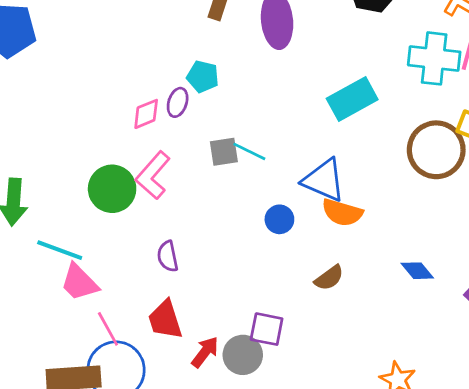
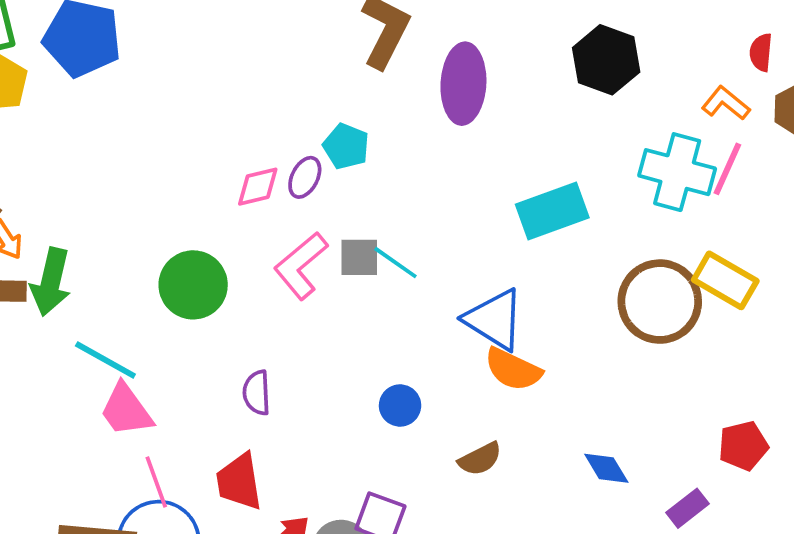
pink L-shape: (153, 175) -> (301, 266), moved
blue circle: (279, 219) -> (400, 405), moved

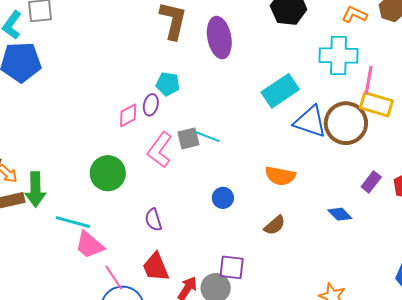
pink line: (727, 169) -> (369, 80), moved
blue triangle: (494, 320) -> (310, 122), moved
blue circle: (400, 405) -> (223, 198), moved
purple rectangle: (688, 508) -> (371, 182), moved

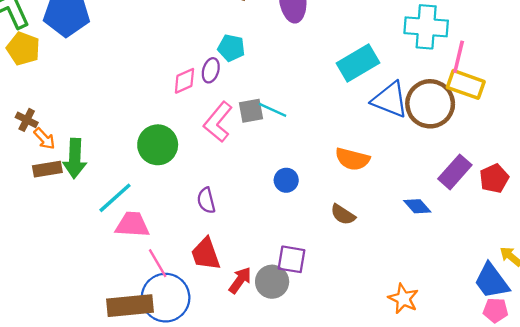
purple rectangle: (371, 182) -> (455, 172), size x1.4
cyan line: (73, 222) -> (115, 198), turned -60
brown semicircle: (275, 225) -> (343, 215), turned 70
pink trapezoid: (90, 245) -> (132, 225), turned 140

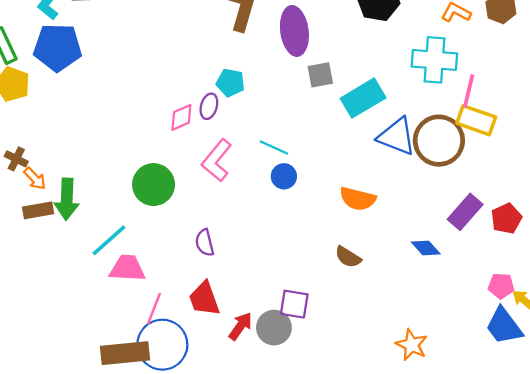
gray square: (251, 111) -> (320, 75), moved
blue circle: (286, 180) -> (284, 176), moved
pink line: (158, 263) -> (154, 309), turned 52
pink pentagon: (495, 310) -> (501, 286), moved

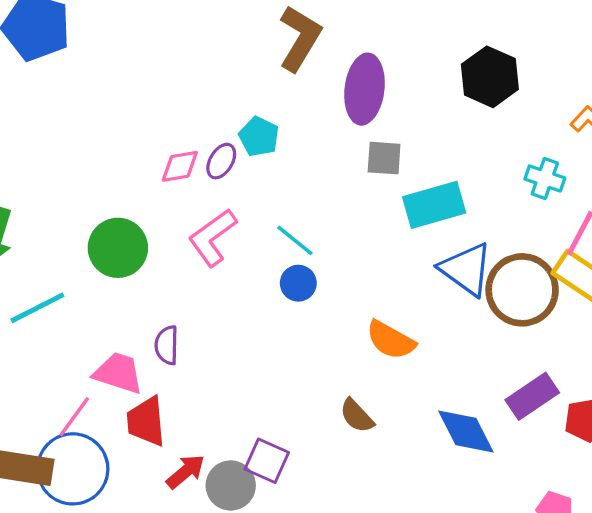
cyan cross: (434, 60) -> (545, 179), size x0.6
blue diamond: (426, 248) -> (466, 431), size x1.5
pink trapezoid: (127, 268) -> (118, 373), moved

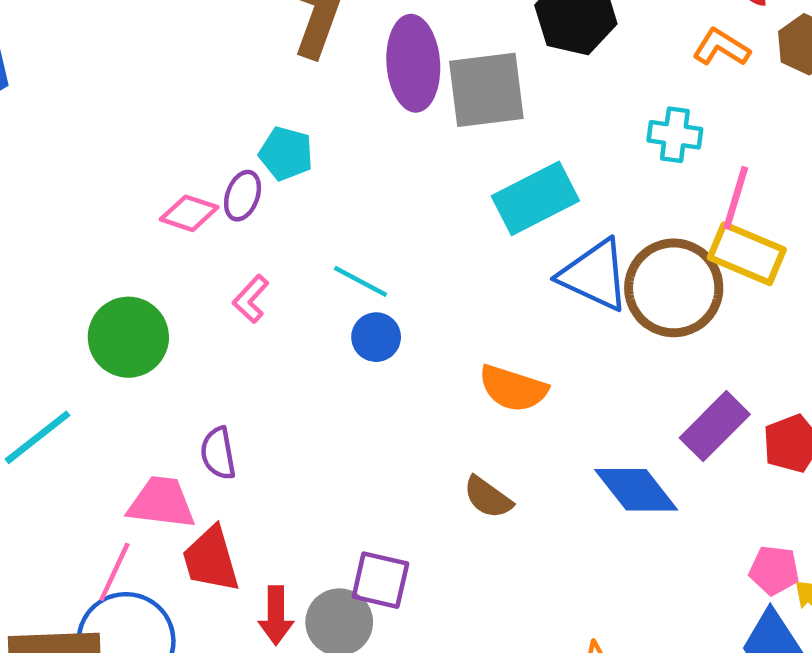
gray square: (384, 158) -> (486, 90), moved, size x1.6
pink diamond: (180, 166) -> (189, 213), turned 39
pink L-shape: (213, 237) -> (251, 299), size x0.6
red arrow: (186, 472) -> (276, 615), turned 141

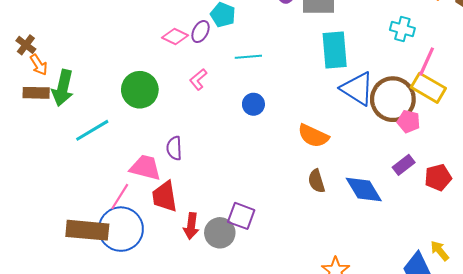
cyan rectangle: (535, 198) -> (335, 50), turned -75
cyan line: (361, 281) -> (248, 57), moved, turned -40
purple rectangle: (715, 426) -> (404, 165), size x0.7
brown semicircle: (488, 497) -> (316, 181), moved, turned 30
pink pentagon: (774, 570) -> (409, 121), moved

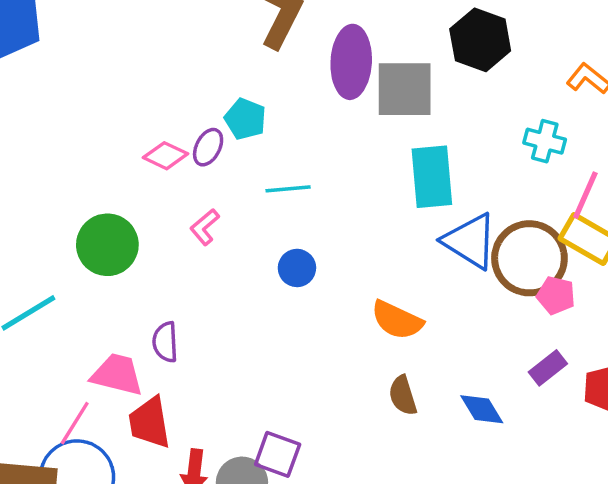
blue diamond: (364, 190) -> (482, 409), size x0.7

